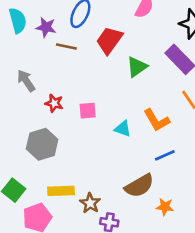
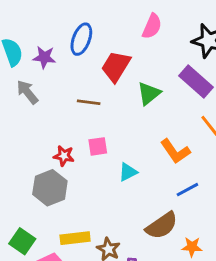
brown line: (66, 46) -> (89, 102), moved
gray arrow: (26, 81) -> (27, 92), moved
red star: (54, 103) -> (64, 156), moved
cyan triangle: (123, 129) -> (128, 172), moved, turned -42

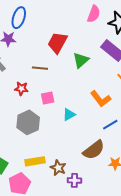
pink semicircle: (152, 26) -> (94, 14), moved
blue ellipse: (81, 39) -> (19, 18), moved
red star: (64, 156) -> (21, 89), moved
gray hexagon: (50, 188) -> (28, 122), moved

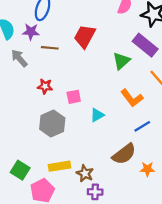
green triangle: (81, 60) -> (121, 61), moved
brown line: (40, 68) -> (50, 48), moved
purple cross: (74, 180) -> (95, 192), moved

